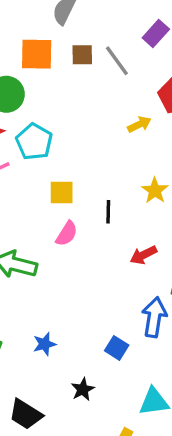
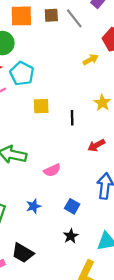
pink semicircle: (67, 234) -> (52, 170), moved, turned 35
blue square: (117, 348) -> (72, 206), moved
black star: (83, 389) -> (71, 236), moved

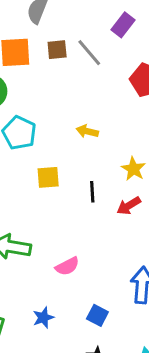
yellow arrow: (91, 60) -> (87, 131), moved, turned -136
red arrow: (96, 145) -> (129, 206), moved

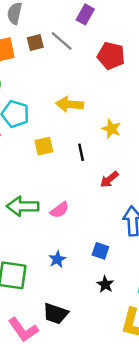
yellow arrow: (87, 131) -> (70, 104), size x1.5
red arrow: (129, 206) -> (109, 179), moved
pink semicircle: (67, 266) -> (60, 210), moved

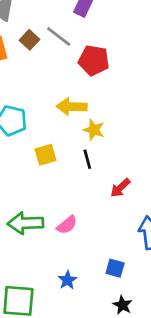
brown square: (35, 42) -> (29, 40), turned -30
red pentagon: (111, 56) -> (94, 60), moved
yellow star: (111, 129) -> (94, 130), moved

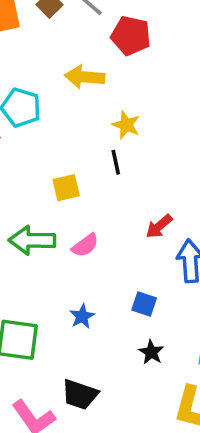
yellow arrow: (72, 107) -> (85, 77), moved
yellow square: (45, 155) -> (66, 188), moved
red arrow: (120, 188) -> (159, 226), moved

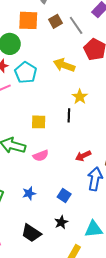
black trapezoid: (80, 394) -> (31, 233), moved

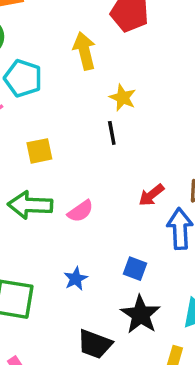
yellow arrow: (64, 65) -> (84, 51), turned 70
yellow square: (39, 122) -> (39, 151), moved
black star: (61, 222) -> (141, 315), size x1.6

